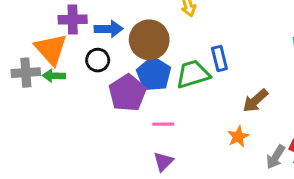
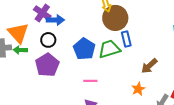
purple cross: (73, 19) -> (42, 13), moved, turned 36
brown circle: (149, 40) -> (115, 18), moved
purple pentagon: (127, 93) -> (47, 65), moved

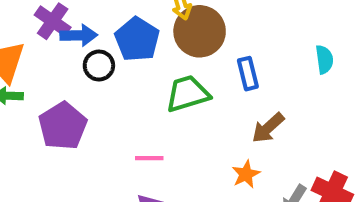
blue rectangle: (126, 39) -> (248, 74), moved
black circle: (48, 40) -> (99, 65), moved
blue pentagon: (84, 49) -> (137, 39), moved

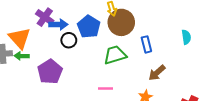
pink line: (149, 158) -> (106, 88), moved

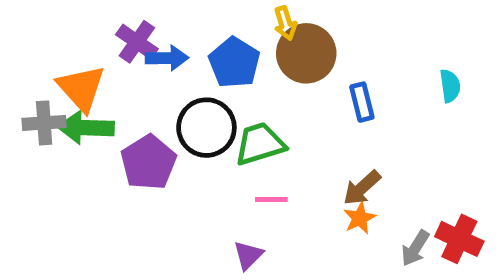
black circle: (69, 40) -> (206, 128), moved, size x1.6
green trapezoid: (115, 55) -> (260, 144), moved
green arrow: (22, 56) -> (86, 128), size x1.6
brown arrow: (157, 73) -> (362, 188), moved

